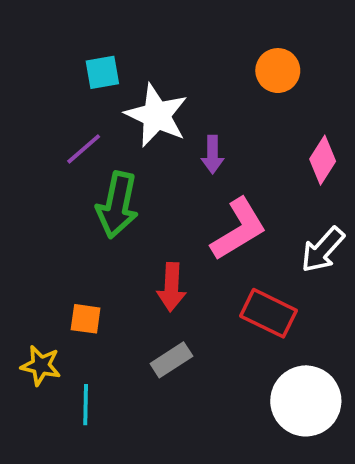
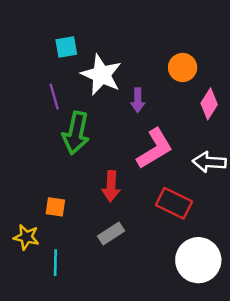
orange circle: (278, 71) -> (183, 68), moved
purple line: (84, 149) -> (54, 97), turned -65
white arrow: (323, 250) -> (209, 162), turned 52

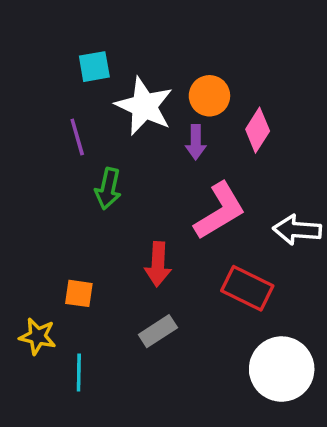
orange circle: (183, 68) -> (209, 96), moved
pink diamond: (209, 104) -> (258, 130), moved
green arrow: (76, 133) -> (108, 189), size x0.7

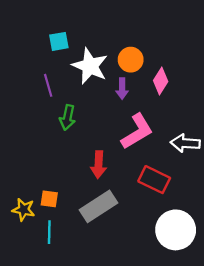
orange square: (79, 293) -> (49, 199), moved
gray rectangle: (158, 331) -> (99, 206), size x1.6

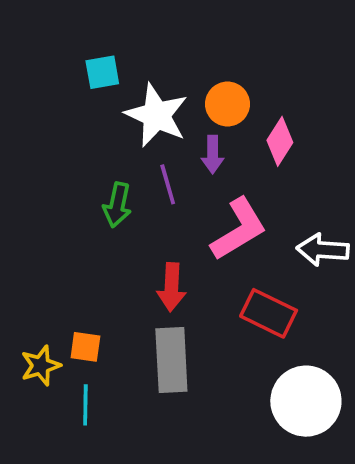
purple line: (48, 85) -> (168, 184), moved
gray rectangle: (99, 206) -> (171, 360), turned -60
yellow star: (24, 210) -> (41, 366), turned -30

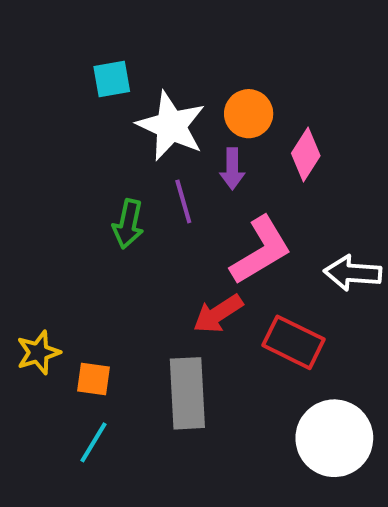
red arrow: (171, 287) -> (218, 314), moved, turned 54
yellow star: (41, 366) -> (38, 352), moved
cyan line: (85, 405) -> (93, 442), turned 30

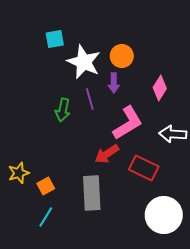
pink diamond: (306, 155) -> (160, 88), moved
orange square: (93, 379) -> (46, 186), turned -36

